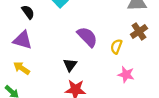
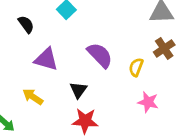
purple triangle: (23, 40) -> (46, 59), moved
yellow arrow: (22, 68) -> (33, 97), moved

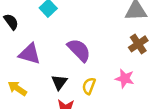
yellow semicircle: (136, 67) -> (89, 86), moved
pink star: (148, 102) -> (125, 79), moved

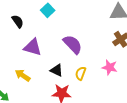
black triangle: (59, 82) -> (57, 70), turned -40

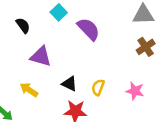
purple semicircle: (73, 44) -> (88, 29), moved
pink star: (110, 67) -> (135, 91), moved

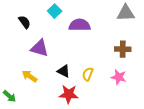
purple semicircle: (88, 29) -> (80, 25), turned -45
brown cross: (146, 47) -> (123, 49), moved, turned 35

